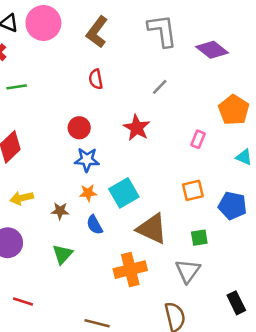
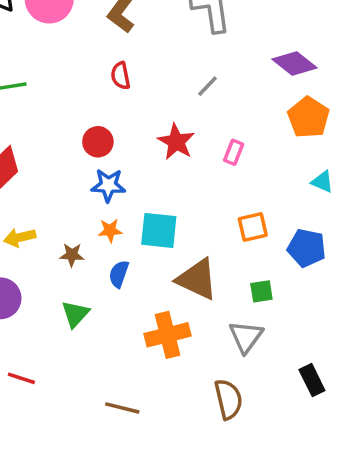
purple diamond: (212, 50) -> (294, 63), moved
pink rectangle: (198, 139) -> (234, 152), moved
cyan square: (124, 193) -> (159, 230), turned 36
blue semicircle: (95, 225) -> (119, 274), turned 48

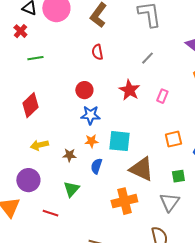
red line: (21, 378) -> (50, 213), moved

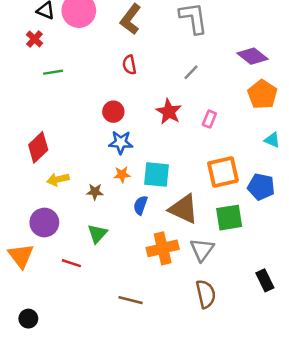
red diamond: (30, 105) -> (38, 147), moved
orange square: (173, 139) -> (223, 172), size x1.5
blue semicircle: (96, 166) -> (140, 205), moved
green square: (178, 176) -> (229, 218), size x1.6
gray triangle: (169, 202) -> (202, 250), moved

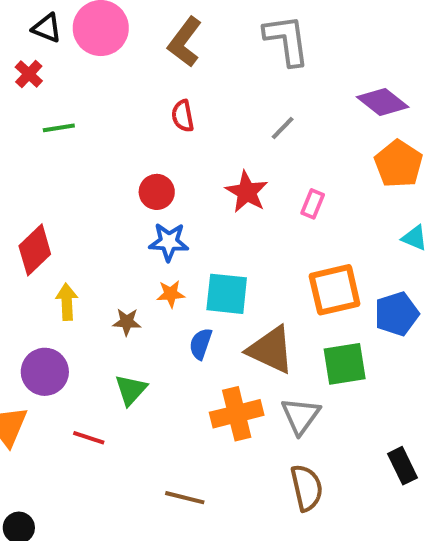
yellow arrow: (58, 179) -> (67, 302), turned 100
blue pentagon: (261, 187) -> (397, 314), turned -30

